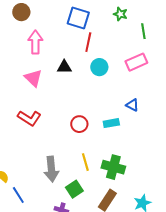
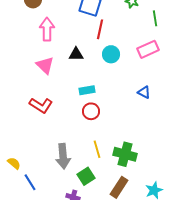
cyan rectangle: (111, 123) -> (87, 90), moved

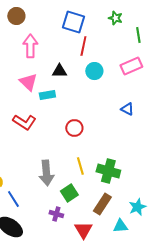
cyan rectangle: (87, 90) -> (47, 95), moved

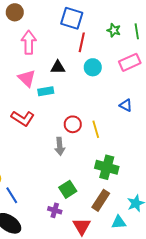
green star: (115, 18) -> (114, 30), moved
yellow line: (80, 166) -> (96, 129), moved
gray arrow: (46, 173) -> (60, 146), moved, size x0.7

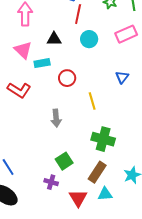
blue triangle: (126, 105) -> (122, 77), turned 40
red circle: (73, 124) -> (67, 78), moved
cyan triangle: (119, 222) -> (105, 194), moved

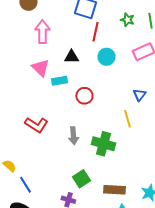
red L-shape: (19, 90) -> (36, 125), moved
yellow line: (92, 101) -> (127, 119), moved
green cross: (103, 139) -> (103, 144), moved
brown rectangle: (97, 172) -> (114, 190), turned 60

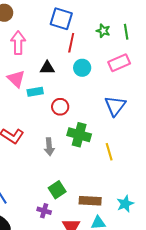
blue triangle: (139, 95) -> (115, 106), size x1.6
yellow line: (127, 119) -> (109, 152), moved
green cross: (103, 144) -> (79, 135), moved

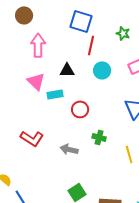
green cross: (79, 135) -> (99, 137), size x0.6
gray arrow: (49, 147) -> (69, 149), turned 108

